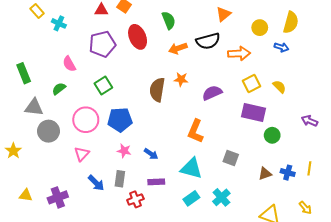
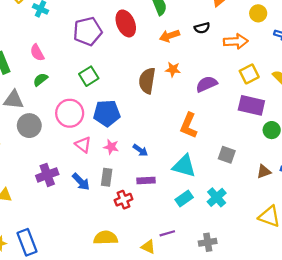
black semicircle: (208, 41) -> (202, 28), size x0.6
pink semicircle: (69, 64) -> (37, 53), moved
pink triangle: (82, 154) -> (83, 145), moved, turned -35
purple cross: (58, 197) -> (47, 175), moved

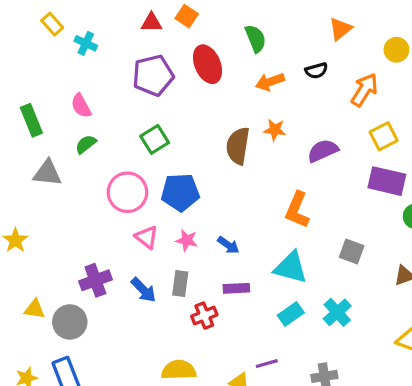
orange arrow: (236, 41) -> (364, 90), turned -55
gray circle: (29, 126) -> (70, 322), moved

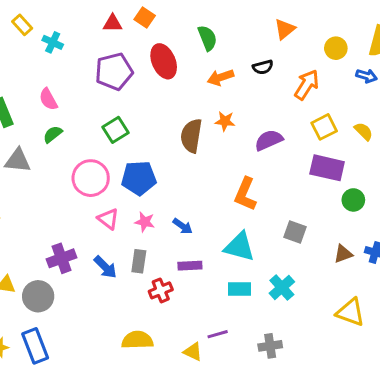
cyan rectangle: (291, 314) -> (240, 289), turned 35

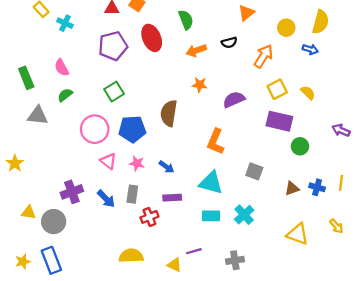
brown semicircle: (191, 136) -> (169, 113), moved

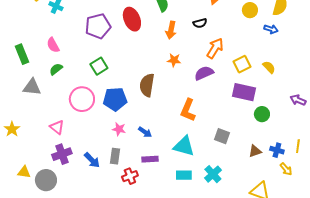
orange arrow: (196, 50) -> (171, 30), turned -60
orange arrow: (263, 56) -> (215, 48), moved
pink triangle: (108, 161) -> (57, 127), moved
yellow arrow: (336, 226) -> (286, 169), moved

